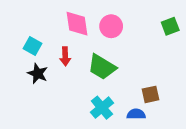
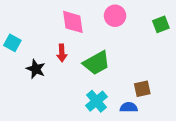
pink circle: (111, 26) -> (115, 16), moved
cyan square: (32, 46) -> (12, 43), moved
green trapezoid: (102, 67) -> (96, 63), turned -60

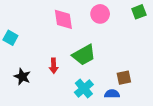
green square: (161, 24) -> (139, 12), moved
red arrow: (62, 53) -> (54, 66), moved
black star: (36, 69) -> (22, 77), moved

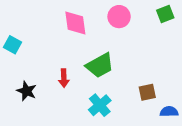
blue semicircle: (112, 94) -> (169, 112), moved

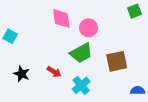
pink circle: (119, 17) -> (88, 28), moved
red arrow: (64, 78) -> (54, 72), moved, turned -56
brown square: (147, 92) -> (117, 61), moved, size x1.5

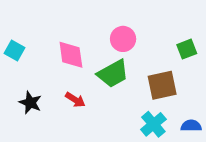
green square: (134, 11) -> (187, 49), moved
pink diamond: (61, 18) -> (71, 55), moved
cyan cross: (81, 85) -> (153, 124), moved

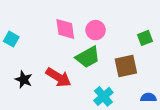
pink diamond: (71, 55) -> (65, 29), moved
red arrow: (75, 100) -> (58, 77), size x1.6
cyan cross: (153, 124) -> (103, 96), moved

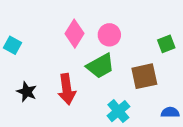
pink diamond: (65, 29) -> (74, 34), turned 40
red arrow: (58, 77) -> (67, 89), turned 50

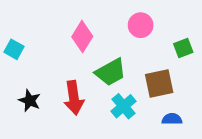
pink circle: (109, 35) -> (141, 25), moved
cyan cross: (118, 111) -> (124, 106), moved
blue semicircle: (170, 112) -> (172, 119), moved

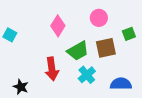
brown square: (159, 83) -> (106, 48), moved
black star: (30, 101) -> (21, 87), moved
blue semicircle: (172, 119) -> (121, 84), size x1.5

